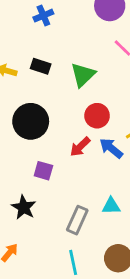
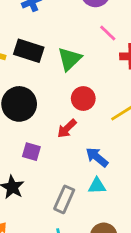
black rectangle: (41, 66) -> (29, 51), size x1.5
blue arrow: (111, 148) -> (97, 157), moved

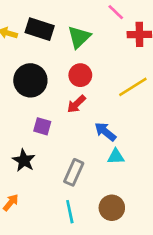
red circle: (83, 98) -> (80, 75), moved
cyan triangle: (97, 186) -> (116, 157), moved

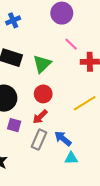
purple square: (42, 126) -> (14, 125), moved
gray rectangle: (74, 172) -> (39, 140), moved

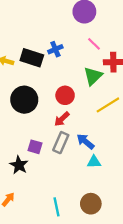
blue cross: (13, 20) -> (55, 49), moved
green triangle: (42, 64) -> (93, 76), moved
purple square: (14, 125) -> (35, 147), moved

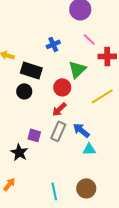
black rectangle: (32, 58) -> (31, 70), moved
green triangle: (93, 76) -> (77, 69), moved
black circle: (24, 100) -> (24, 91), size x0.6

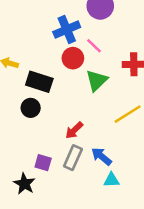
pink line: (89, 39) -> (94, 46), moved
blue cross: (53, 44) -> (67, 30), moved, size x1.5
red circle: (62, 87) -> (73, 58), moved

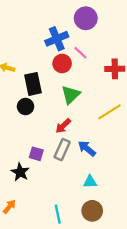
green triangle: (97, 81) -> (71, 95), moved
black rectangle: (39, 82) -> (33, 84), turned 60
cyan triangle: (111, 180) -> (90, 182), moved

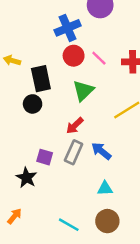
pink line: (80, 53) -> (99, 58), moved
cyan line: (58, 214) -> (69, 225), turned -48

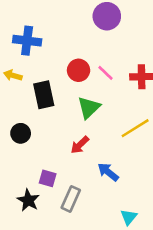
blue cross: (68, 28) -> (27, 41), moved, turned 30
black circle: (33, 104) -> (21, 133), moved
gray rectangle: (74, 152) -> (71, 199), moved
cyan triangle: (105, 188) -> (129, 217), moved, turned -49

